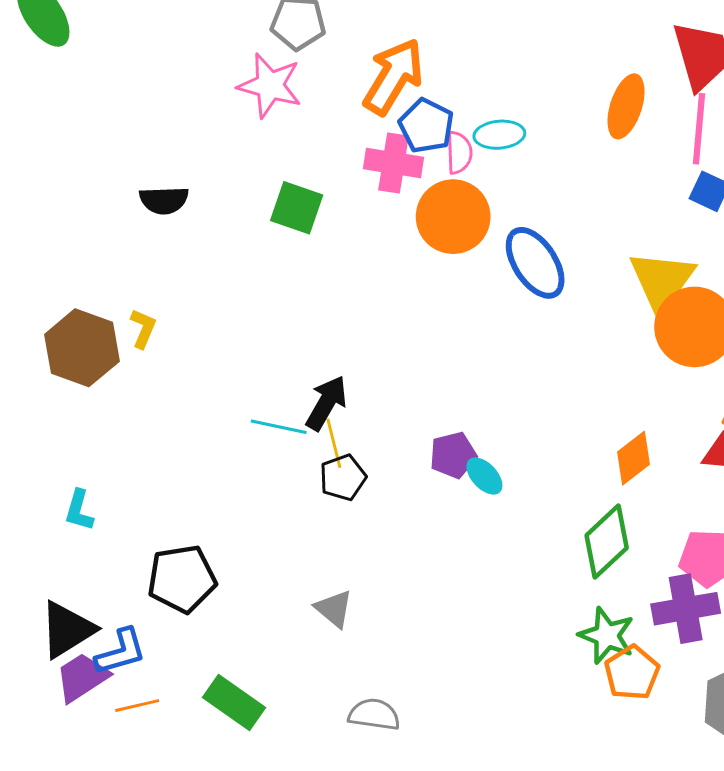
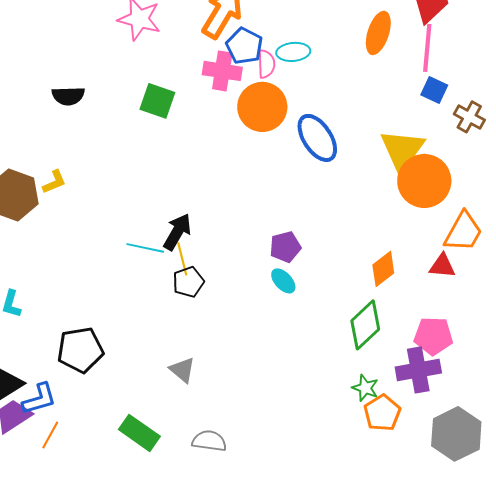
yellow L-shape: (143, 328) -> (54, 182), turned 44
purple pentagon: (453, 455) -> (285, 247), moved
green star: (607, 635) -> (365, 388), size x0.7
green rectangle: (234, 703) -> (139, 433), moved
orange line: (137, 706) -> (50, 435), turned -48

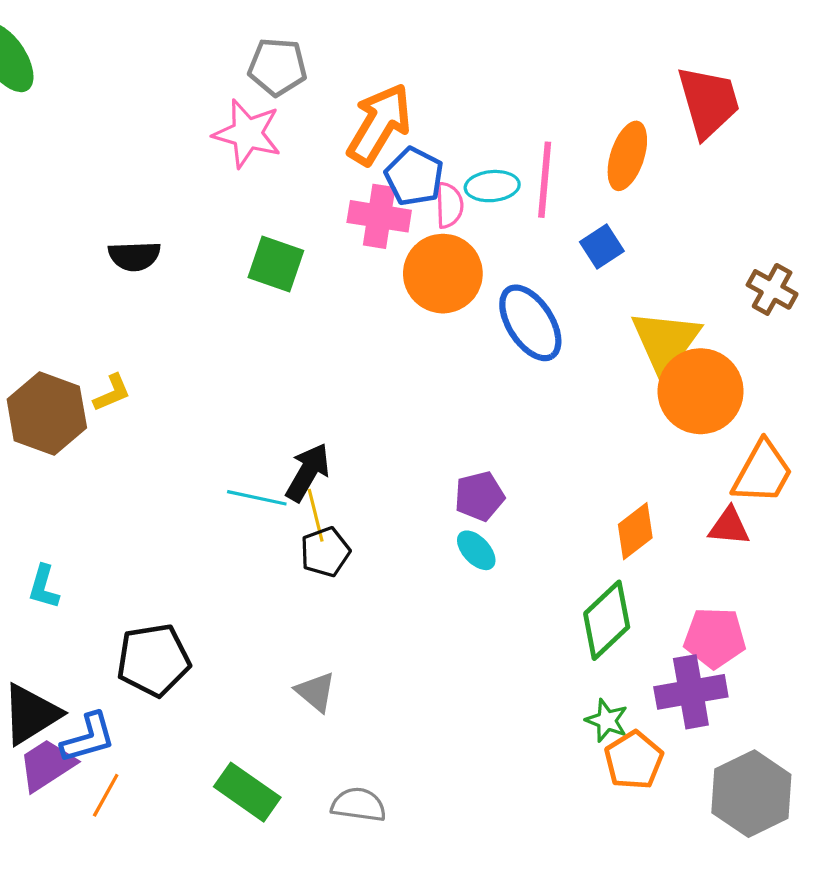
pink line: (427, 48) -> (545, 180), moved
blue square: (434, 90) -> (602, 247), moved, turned 32

